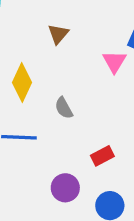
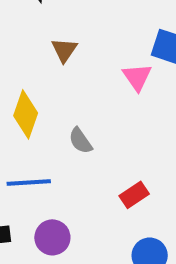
purple circle: (65, 188) -> (52, 237), moved

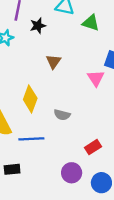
gray semicircle: (80, 141) -> (62, 115), turned -42
purple circle: (52, 237) -> (72, 173), moved

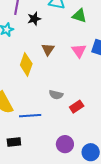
pink triangle: (96, 78) -> (79, 51), moved
yellow diamond: (30, 99) -> (26, 64), moved
red rectangle: (93, 147) -> (77, 107), moved

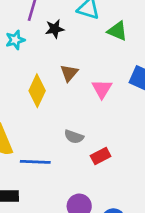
pink triangle: (79, 51) -> (102, 89), moved

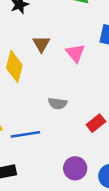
red rectangle: (101, 156) -> (96, 123), moved

